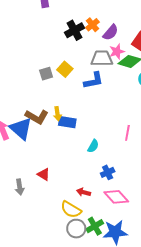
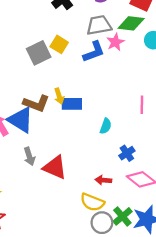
pink star: (117, 52) -> (115, 42), moved
gray square: (46, 74) -> (39, 53), size x1.5
red triangle: (44, 174) -> (55, 167), size x1.6
gray arrow: (20, 187) -> (29, 156), moved

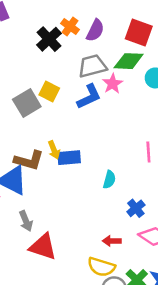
red triangle: (55, 167) -> (43, 247), moved

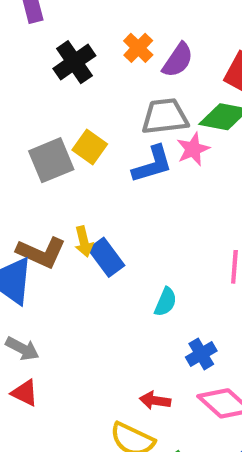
black cross: (49, 39) -> (74, 62), moved
blue rectangle: (69, 158) -> (106, 257), turned 50
gray arrow: (26, 221) -> (22, 349), turned -48
red triangle: (43, 247) -> (25, 393), moved, size x0.6

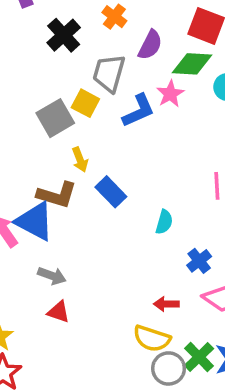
purple semicircle: (178, 60) -> (150, 45), moved
gray trapezoid: (165, 116) -> (109, 73), moved, turned -60
yellow arrow: (84, 242) -> (80, 160), moved

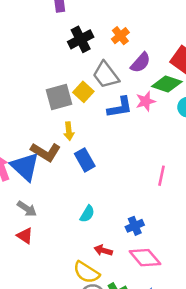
gray trapezoid: (109, 73) -> (106, 75), turned -68
cyan semicircle: (164, 222) -> (87, 214), moved

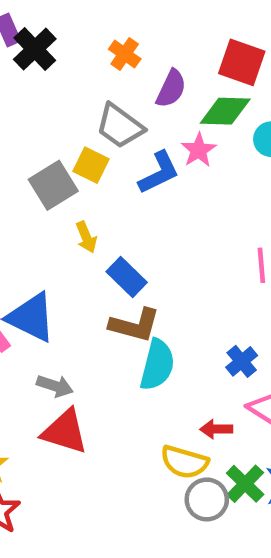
black cross: (81, 39) -> (35, 49), moved
brown L-shape: (46, 152) -> (135, 325), moved
cyan semicircle: (87, 214) -> (157, 365), size x1.6
red triangle: (25, 236) -> (65, 432), size x1.6
red arrow: (103, 250) -> (216, 429), moved

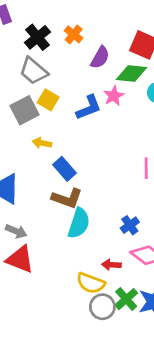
black cross: (35, 49) -> (37, 37), moved
gray trapezoid: (120, 126) -> (34, 71), moved
yellow arrow: (86, 237) -> (42, 143), turned 120

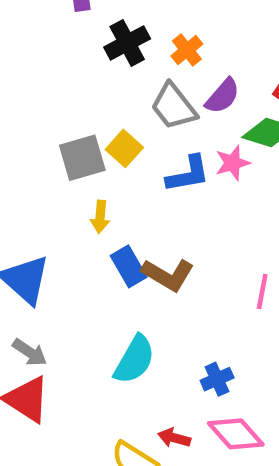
gray trapezoid: (34, 71) -> (174, 107), moved
yellow arrow: (42, 143) -> (100, 217), turned -108
brown L-shape: (67, 198) -> (168, 275), moved

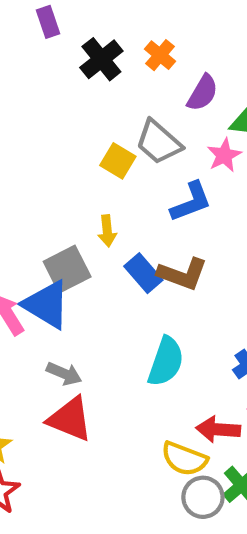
gray trapezoid: (174, 107) -> (159, 142), moved
gray square: (82, 158) -> (67, 269), moved
blue L-shape: (188, 174) -> (191, 202), moved
red arrow: (174, 438) -> (218, 429), size x1.4

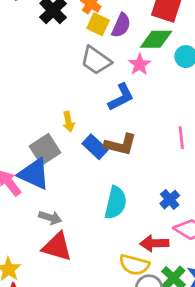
yellow square: (118, 161) -> (98, 24), moved

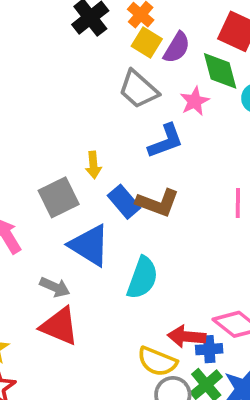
green diamond: (156, 39) -> (220, 71), turned 68
blue triangle: (34, 174) -> (89, 245), moved
blue cross: (170, 200) -> (209, 349), moved, turned 30

